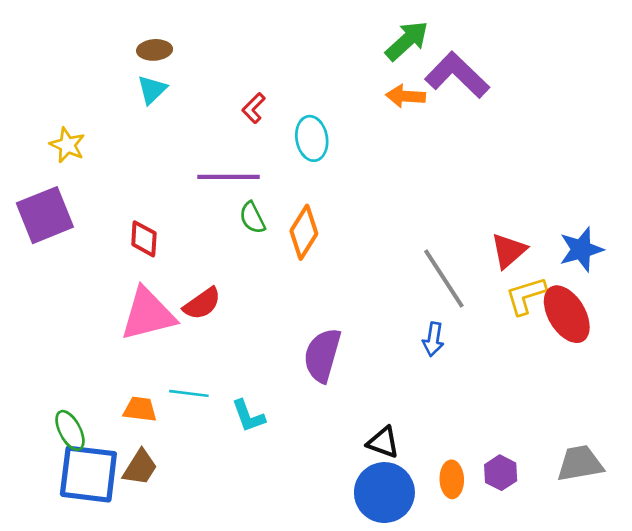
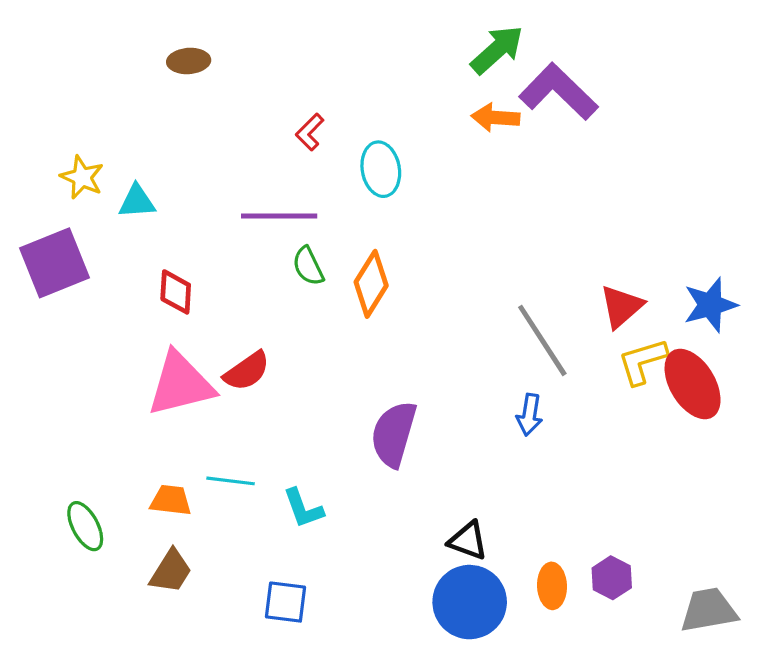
cyan triangle: (152, 90) -> (137, 201), moved, turned 40
gray trapezoid: (580, 463) -> (709, 610), moved
blue square: (88, 474) -> (286, 602), moved, size x0.6

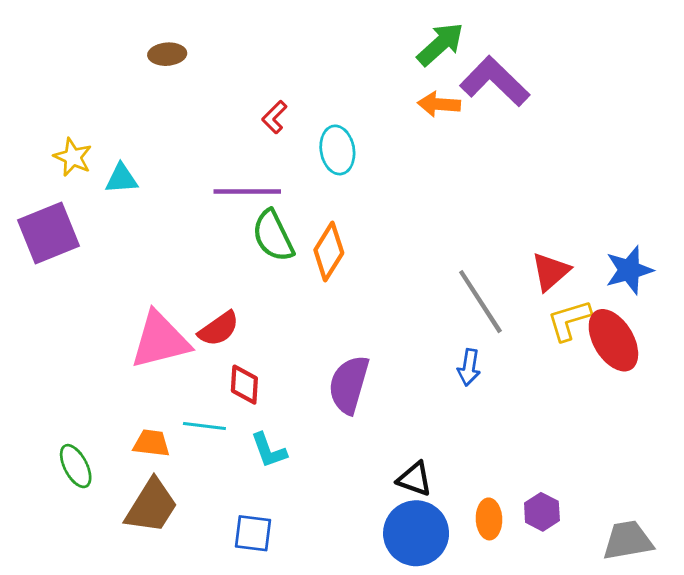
green semicircle: (308, 266) -> (273, 236), size x1.5
red diamond: (176, 292) -> (244, 385), moved
brown trapezoid: (171, 571) -> (151, 506), size x1.4

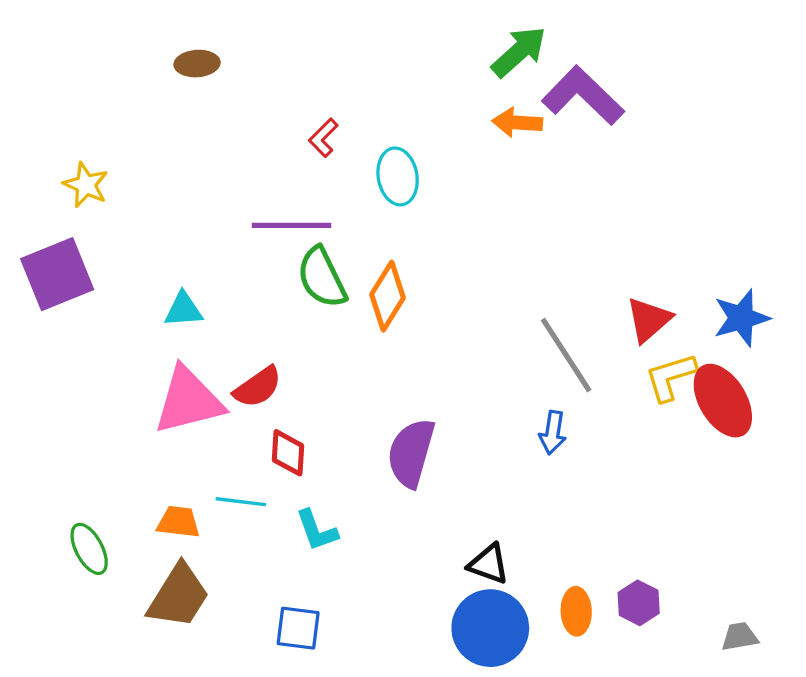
cyan triangle: (121, 179) -> (184, 310), moved
gray trapezoid: (628, 540) -> (740, 637), size x0.6

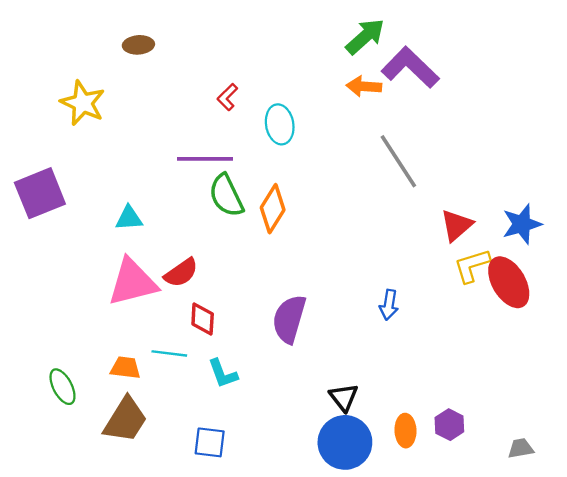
yellow star: (86, 185) -> (83, 103), moved, size x1.4
gray line: (566, 355) -> (398, 161), moved
black triangle: (489, 564) -> (344, 397), turned 32

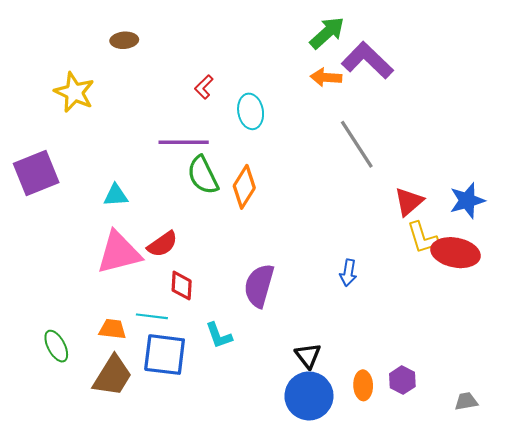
yellow L-shape: (472, 266) -> (423, 238), turned -90
red ellipse: (509, 282) -> (456, 253), turned -48
cyan L-shape: (223, 374) -> (219, 335), moved
blue square: (210, 442) -> (165, 355), moved, size x1.5

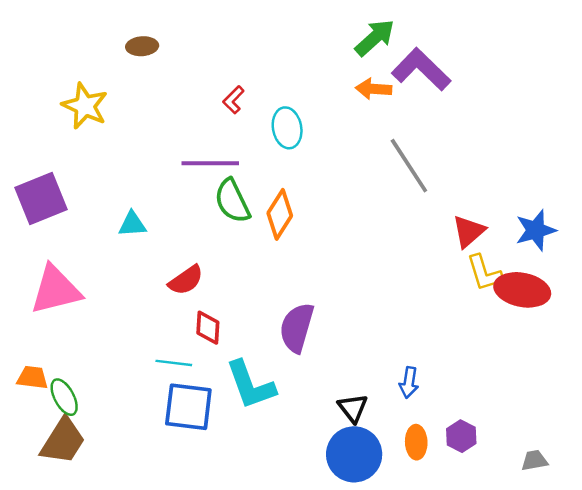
pink triangle: (119, 253) -> (56, 290), moved
blue arrow: (348, 273) -> (409, 382), moved
orange trapezoid: (113, 329) -> (32, 378), moved
cyan L-shape: (219, 335) -> (251, 385), size x1.6
brown trapezoid: (113, 376) -> (63, 441), moved

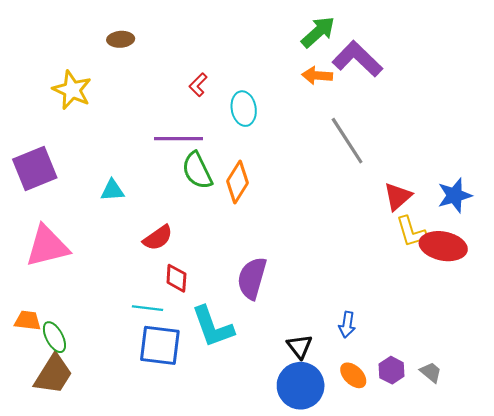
orange ellipse: (416, 442) -> (353, 375), turned -44
gray trapezoid: (534, 460) -> (431, 372), moved, turned 50

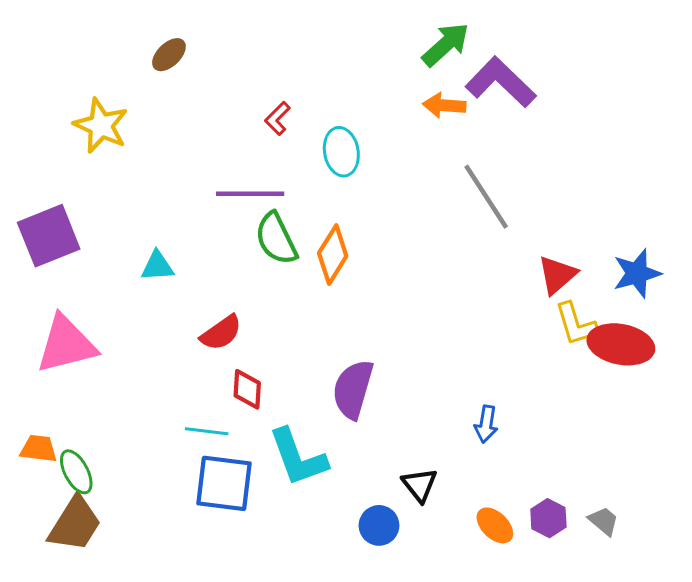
brown ellipse: (121, 39) -> (169, 55), turned -40
blue arrow: (347, 325) -> (486, 424), moved
blue circle: (301, 386) -> (379, 525), moved, size x0.6

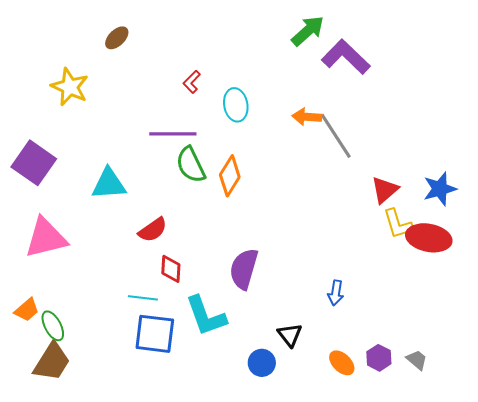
orange arrow: (444, 105) -> (307, 117), moved
purple square: (49, 236) -> (34, 163), turned -33
cyan triangle: (157, 266) -> (109, 184), size x1.5
orange trapezoid: (39, 449) -> (27, 310), turned 132

